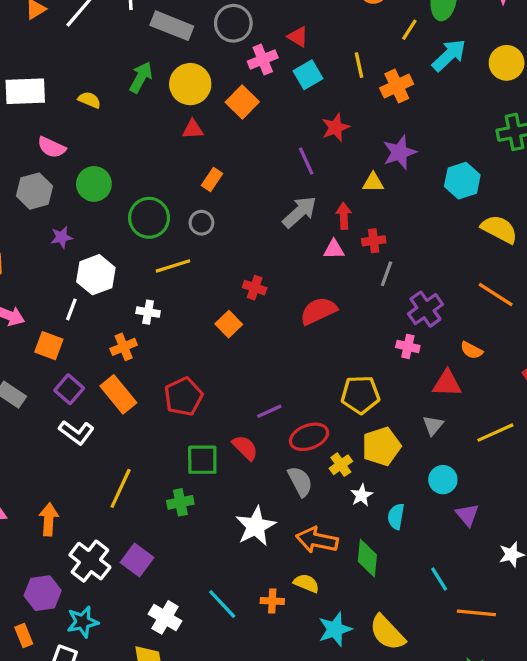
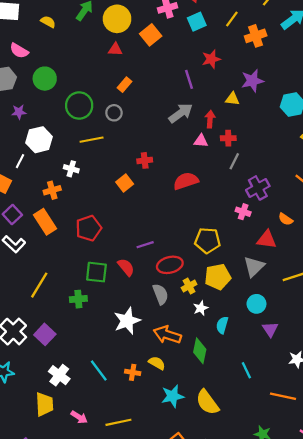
yellow line: (359, 65) -> (232, 19), turned 42
red cross: (255, 288) -> (145, 160), turned -32
gray triangle: (433, 425) -> (254, 267), size x1.5
orange line: (476, 613) -> (283, 396), moved

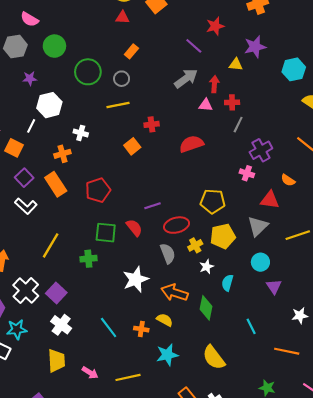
purple line: (189, 79) -> (194, 46), turned -30
yellow line: (92, 140) -> (118, 105), moved
white cross: (59, 375) -> (61, 325), moved
cyan star: (173, 396) -> (167, 355), moved

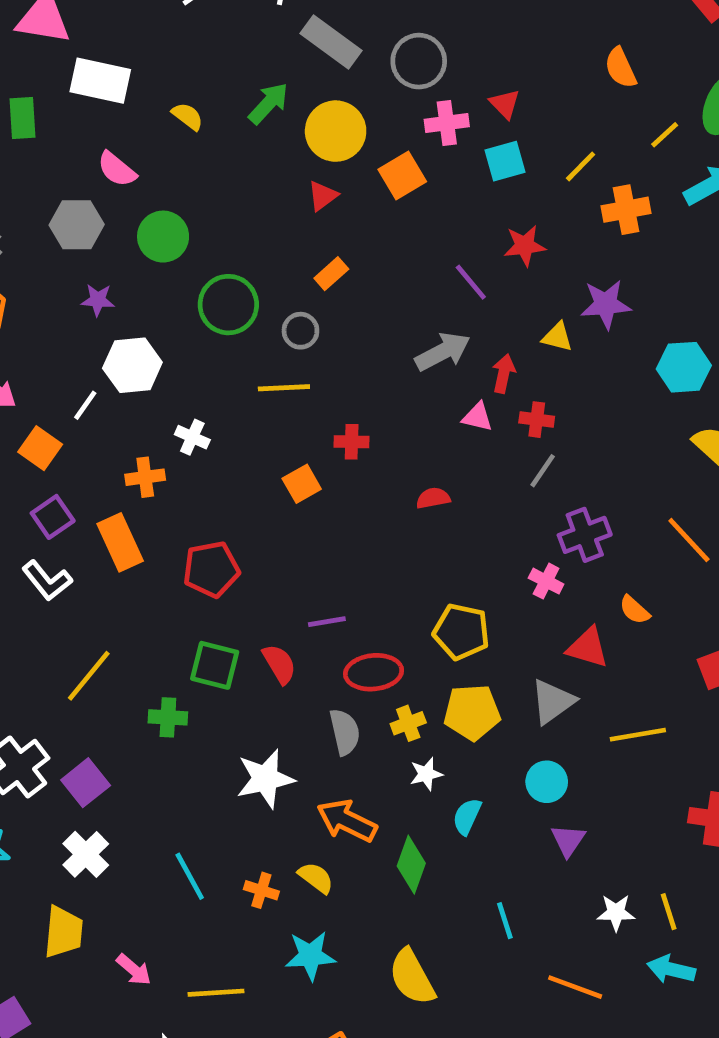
red triangle: (122, 17) -> (323, 196), turned -48
red semicircle: (191, 144) -> (433, 498), size x0.6

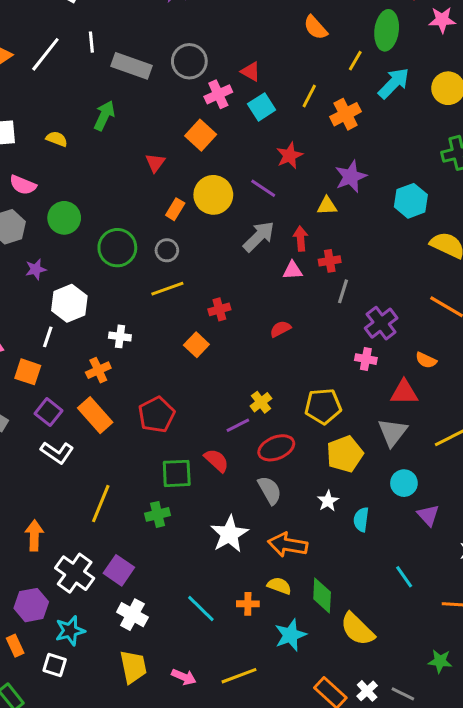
yellow circle: (336, 131) -> (213, 195), moved
yellow cross: (408, 723) -> (261, 402), moved
green diamond: (411, 865) -> (322, 595), moved

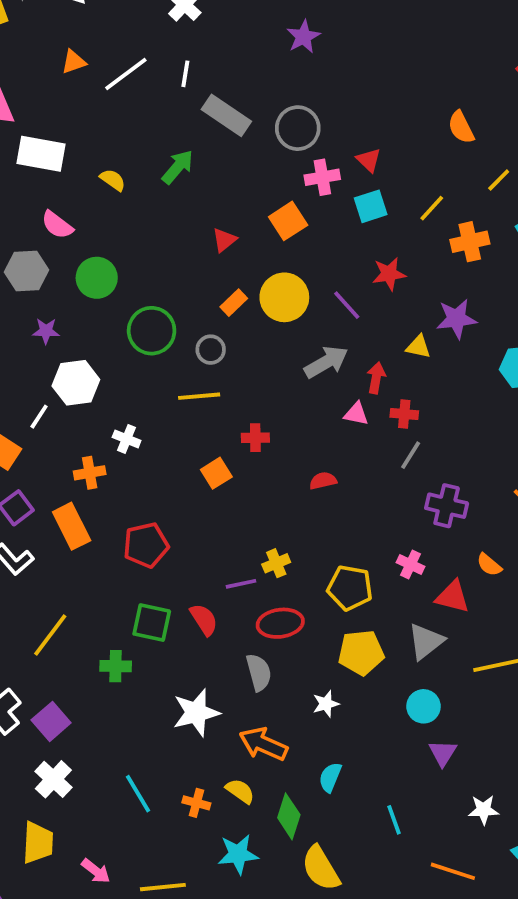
purple cross: (381, 323) -> (447, 506), turned 36
pink cross: (366, 359) -> (410, 565), moved
cyan semicircle: (361, 520) -> (330, 777), moved

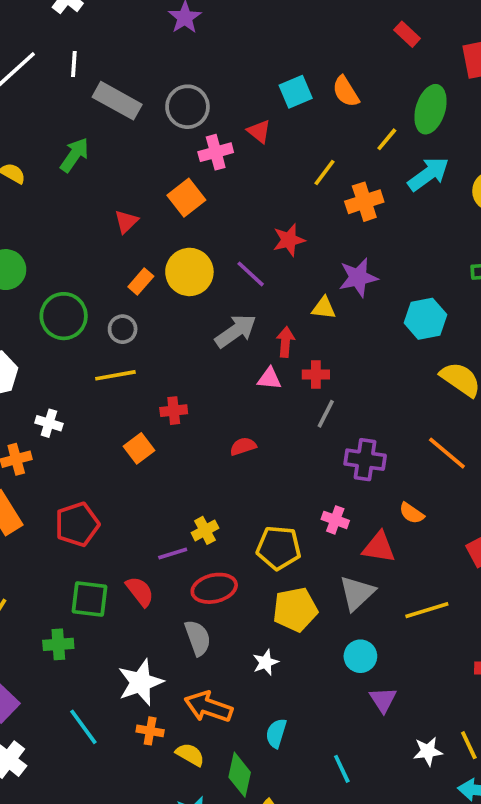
cyan square: (371, 206) -> (296, 92), moved
cyan line: (138, 794) -> (83, 727), moved
orange cross: (196, 803) -> (150, 731), moved

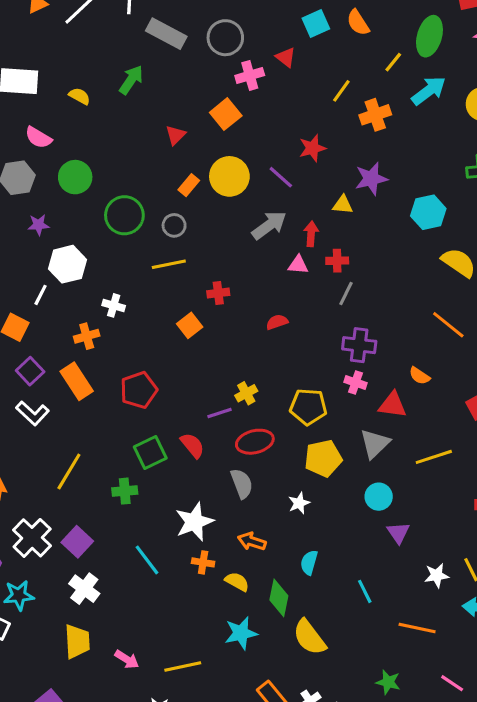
purple cross: (365, 460) -> (359, 345), moved
green square: (89, 599) -> (150, 452), turned -32
orange arrow: (208, 707) -> (252, 541), size x0.7

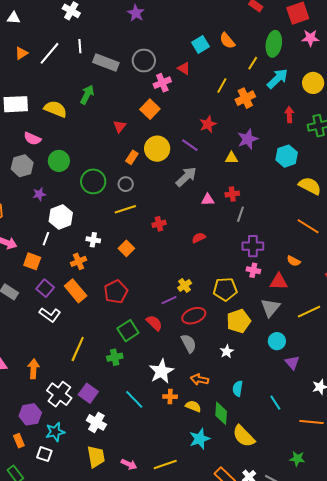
yellow semicircle: (80, 96) -> (55, 109), size x1.6
red arrow: (311, 234) -> (289, 115), moved
orange square: (190, 325) -> (126, 248), moved

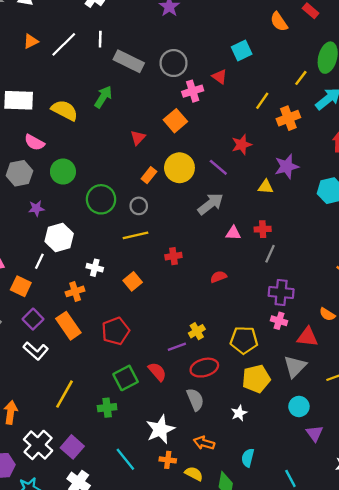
orange semicircle: (227, 41) -> (279, 22), moved

